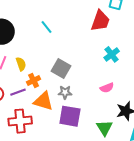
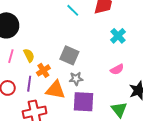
cyan line: (47, 27) -> (73, 10), moved
purple line: (18, 92) -> (29, 84), turned -56

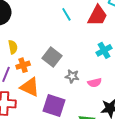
gray star: (76, 79) -> (72, 76), moved

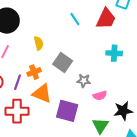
yellow semicircle: (13, 47) -> (39, 43), moved
cyan cross: (104, 50) -> (114, 53), turned 35
pink semicircle: (95, 83) -> (100, 96), moved

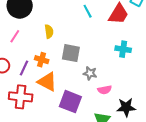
gray square: (63, 63) -> (71, 53), turned -30
orange cross: (34, 72) -> (42, 60), turned 32

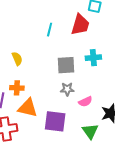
cyan line: (88, 11) -> (50, 30), turned 56
gray square: (71, 53) -> (66, 65), moved

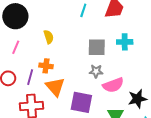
pink semicircle: (85, 102) -> (113, 85), size x1.5
orange triangle: (28, 108) -> (55, 87), turned 30

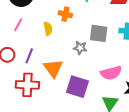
yellow semicircle: (49, 37) -> (48, 29), moved
orange cross: (46, 66) -> (65, 14), moved
gray star: (96, 71) -> (80, 48), moved

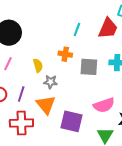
orange cross: (65, 14) -> (65, 54), moved
gray star: (80, 48) -> (51, 82), moved

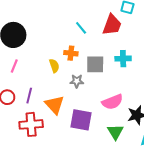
cyan line: (77, 29) -> (81, 28), turned -56
yellow semicircle: (38, 65) -> (54, 66), moved
gray star: (51, 82) -> (77, 81), moved

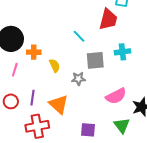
cyan line: (81, 28) -> (79, 36), moved
orange cross: (71, 53) -> (34, 52), moved
purple square: (81, 120) -> (88, 130), moved, size x0.7

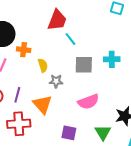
red trapezoid: (108, 19) -> (57, 20), moved
gray star: (78, 79) -> (56, 81), moved
pink semicircle: (116, 96) -> (88, 102), moved

